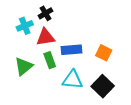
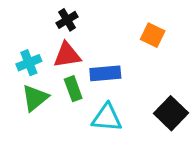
cyan cross: (25, 26) -> (29, 63), moved
orange square: (104, 53) -> (153, 35), moved
black square: (103, 86) -> (171, 113), moved

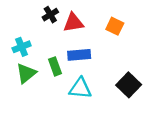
red triangle: (67, 55) -> (73, 23), moved

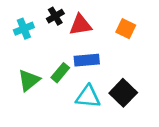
cyan cross: (22, 47) -> (24, 29), moved
green rectangle: (55, 66) -> (60, 73), turned 60
black square: (129, 85) -> (123, 93), moved

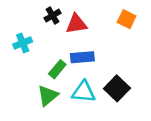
cyan cross: (24, 29) -> (23, 43), moved
orange square: (126, 29) -> (127, 19), moved
green triangle: (29, 80) -> (48, 95), moved

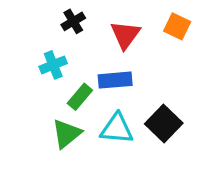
red triangle: (76, 24) -> (125, 35), moved, turned -45
cyan cross: (23, 43) -> (53, 65), moved

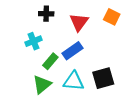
black cross: (73, 21) -> (46, 14), turned 32
blue rectangle: (115, 80) -> (73, 51), turned -30
black square: (164, 124) -> (103, 78), turned 30

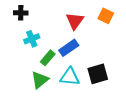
black cross: (46, 14) -> (21, 13), moved

